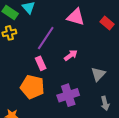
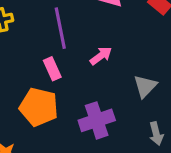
purple line: (46, 38) -> (60, 28), turned -45

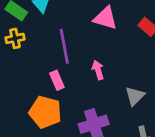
pink arrow: (101, 56) -> (98, 70), turned -72

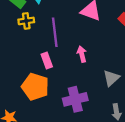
yellow cross: (15, 38) -> (26, 21), moved

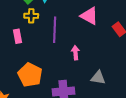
pink rectangle: (47, 60) -> (18, 36), moved
gray triangle: (111, 78) -> (98, 78), turned 42

